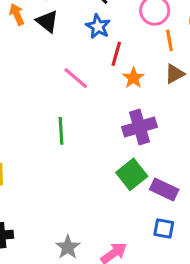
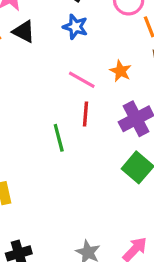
red line: (116, 54) -> (85, 114), moved
pink line: (76, 78) -> (82, 80), moved

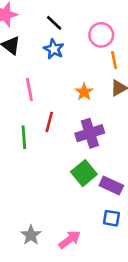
pink line: (82, 80) -> (29, 89), moved, turned 40

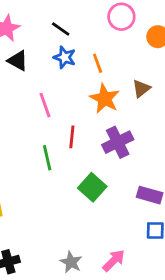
pink circle: (101, 35) -> (121, 17), moved
orange line: (114, 60) -> (98, 63), moved
orange star: (84, 92) -> (105, 99), size x1.5
green square: (84, 173) -> (92, 187), moved

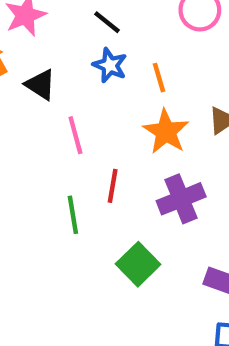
black triangle: (18, 61) -> (40, 85), moved

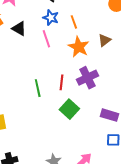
pink line: (75, 135) -> (46, 39), moved
red line: (113, 186) -> (62, 82), moved

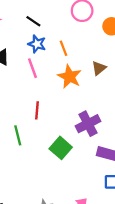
purple cross: (87, 78) -> (88, 124), moved
red line: (62, 82) -> (37, 110), moved
green line: (38, 88) -> (18, 135), moved

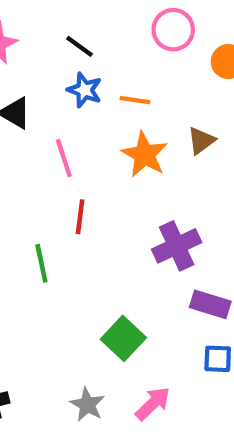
orange line: (63, 48) -> (135, 100), turned -63
pink line: (32, 68) -> (64, 158), moved
green square: (61, 148) -> (123, 338), moved

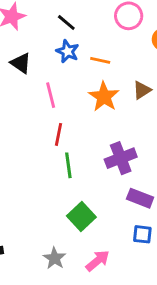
green line: (41, 263) -> (68, 165), moved

